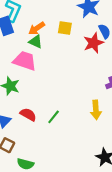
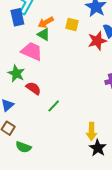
yellow arrow: (96, 110) -> (92, 131), moved
red semicircle: (28, 115) -> (33, 88), moved

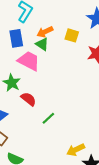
blue rectangle: (17, 17) -> (16, 38), moved
yellow arrow: (92, 131) -> (76, 150), moved, turned 60

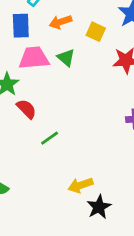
green triangle: (42, 44) -> (66, 58), moved
pink trapezoid: (29, 61) -> (34, 58), turned -40

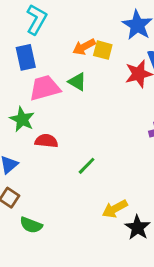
orange arrow: (60, 22) -> (84, 47), moved
red semicircle: (26, 109) -> (46, 141), turned -30
green line: (50, 138) -> (87, 166), moved

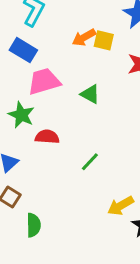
blue rectangle: (26, 57) -> (23, 50), turned -45
green triangle: (77, 82) -> (90, 94), moved
green semicircle: (31, 225) -> (34, 225), turned -110

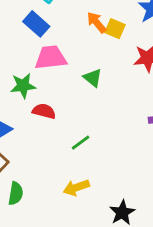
orange arrow: (84, 38) -> (97, 22), turned 70
green star: (21, 115) -> (23, 86), turned 30
yellow arrow: (121, 206) -> (76, 188), moved

